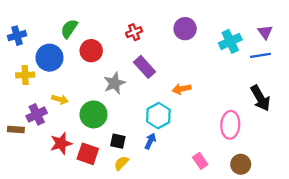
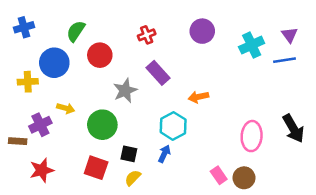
blue cross: (17, 36) -> (24, 27), moved
black arrow: (260, 98) -> (293, 128), moved
red star: (61, 143) -> (42, 170), moved
brown circle: (241, 164) -> (244, 178), moved

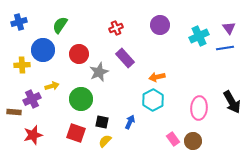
red circle: (100, 55) -> (79, 54), moved
yellow arrow: (66, 108) -> (52, 86), turned -32
cyan hexagon: (173, 126) -> (153, 100), moved

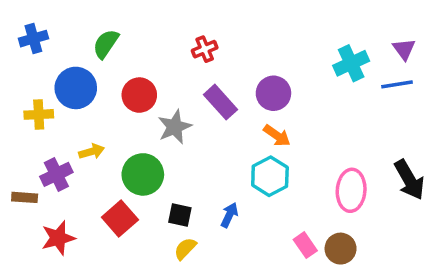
purple circle: (160, 25) -> (273, 93), moved
orange arrow: (157, 77) -> (277, 136), turned -133
red square: (76, 133) -> (120, 219), moved, turned 30

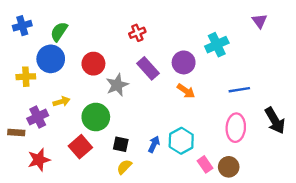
green semicircle: (106, 44) -> (59, 32), moved
purple triangle: (404, 49) -> (260, 21), moved
cyan cross: (351, 63) -> (217, 45), moved
blue line: (397, 84) -> (239, 90), moved
cyan hexagon: (270, 176) -> (181, 141), moved

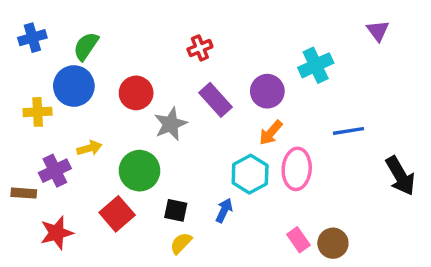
orange arrow: (186, 91) -> (271, 133), turned 96
pink ellipse: (236, 128) -> (297, 169), moved
cyan hexagon: (181, 141) -> (250, 174), moved

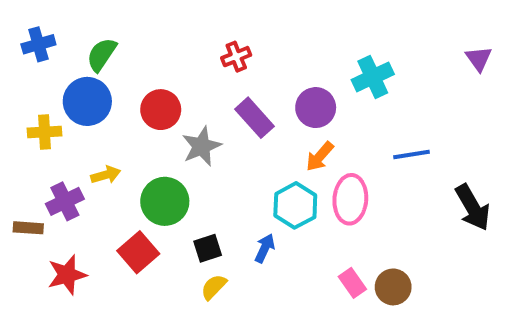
purple triangle: (378, 31) -> (479, 59), moved
black square: (176, 210) -> (208, 248), turned -30

